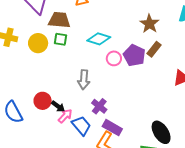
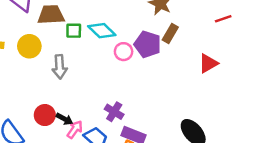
green square: (61, 39) -> (74, 31), moved
cyan diamond: (99, 39) -> (102, 31), turned 35
gray arrow: (84, 80) -> (60, 67), moved

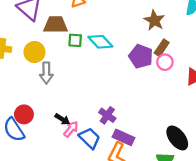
pink circle: (124, 52) -> (165, 62), moved
gray arrow: (60, 67) -> (46, 73), moved
red circle: (45, 115) -> (24, 114), moved

